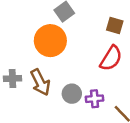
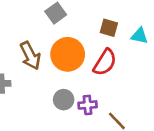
orange circle: (50, 41) -> (68, 54), moved
brown arrow: (40, 82) -> (30, 56), moved

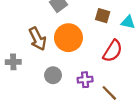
red semicircle: (105, 62) -> (113, 51), moved
gray circle: (64, 100) -> (53, 75), moved

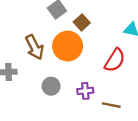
brown square: (103, 16) -> (82, 22), moved, turned 32
brown line: (109, 93) -> (111, 105), turned -35

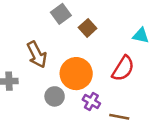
orange circle: (68, 46) -> (76, 74), moved
purple cross: (85, 91) -> (91, 101), turned 35

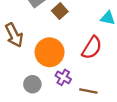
gray circle: (55, 96) -> (32, 84), moved

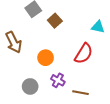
orange circle: (50, 52) -> (46, 58), size x0.6

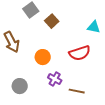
red semicircle: (84, 54) -> (80, 53), turned 40
gray circle: (30, 86) -> (20, 86), moved

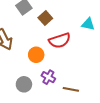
red semicircle: (80, 53) -> (60, 40), moved
gray circle: (20, 86) -> (24, 84), moved

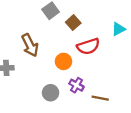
cyan triangle: (88, 24) -> (119, 29), turned -40

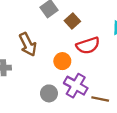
purple cross: (76, 85) -> (76, 86), size x1.5

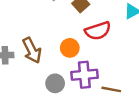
brown arrow: (28, 44) -> (32, 50), moved
purple cross: (76, 86) -> (84, 75), turned -35

